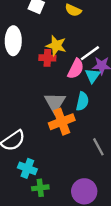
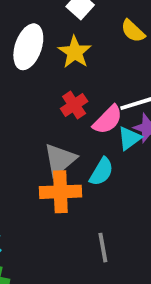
yellow star: (56, 46) -> (75, 52), moved
red cross: (47, 58) -> (74, 105), moved, turned 35

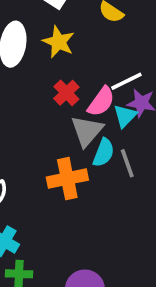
gray triangle: (60, 160) -> (87, 131), moved
gray line: (103, 248) -> (127, 163), moved

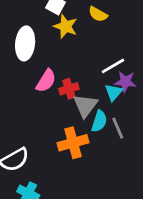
yellow star: (59, 42) -> (65, 26), moved
red cross: (66, 93) -> (69, 89), moved, turned 30
pink semicircle: (101, 102) -> (46, 81), moved

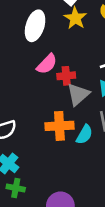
cyan semicircle: (99, 121) -> (84, 135), moved

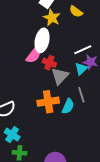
white ellipse: (35, 26) -> (42, 40), moved
red cross: (66, 76) -> (49, 63), turned 32

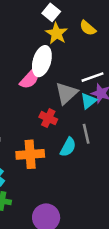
red cross: (49, 63) -> (48, 118), moved
gray triangle: (60, 76) -> (66, 93), moved
orange cross: (48, 102) -> (30, 154), moved

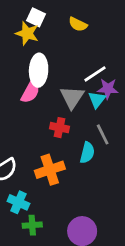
yellow star: (57, 33) -> (27, 33), moved

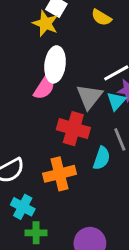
red cross: (59, 128) -> (73, 129), size x1.5

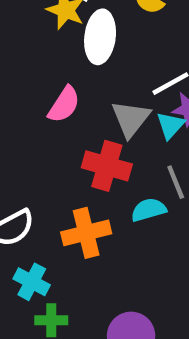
white ellipse: (55, 64) -> (100, 37), moved
cyan semicircle: (102, 158) -> (149, 210), turned -125

